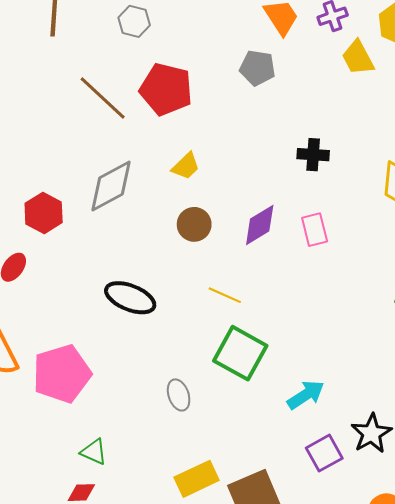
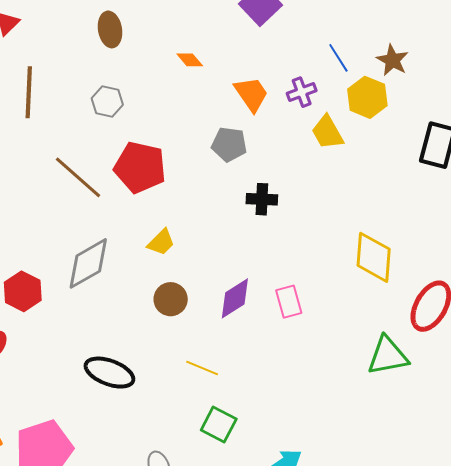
black cross: (313, 155) -> (262, 199), moved
green square: (240, 353) -> (219, 424), size x0.7

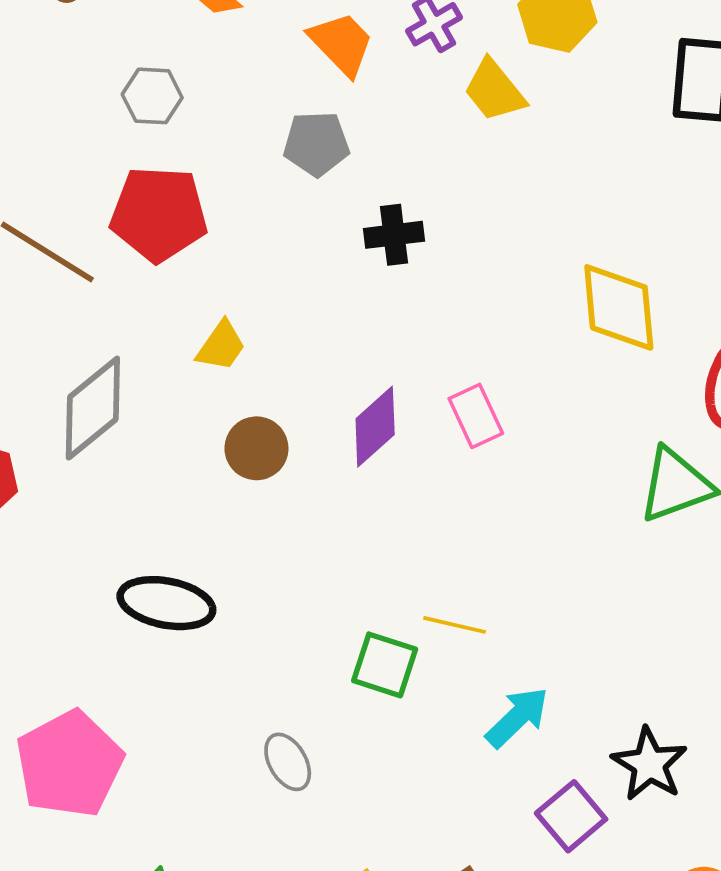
gray hexagon: (107, 101) -> (152, 96), moved
yellow line: (202, 368) -> (455, 625), moved

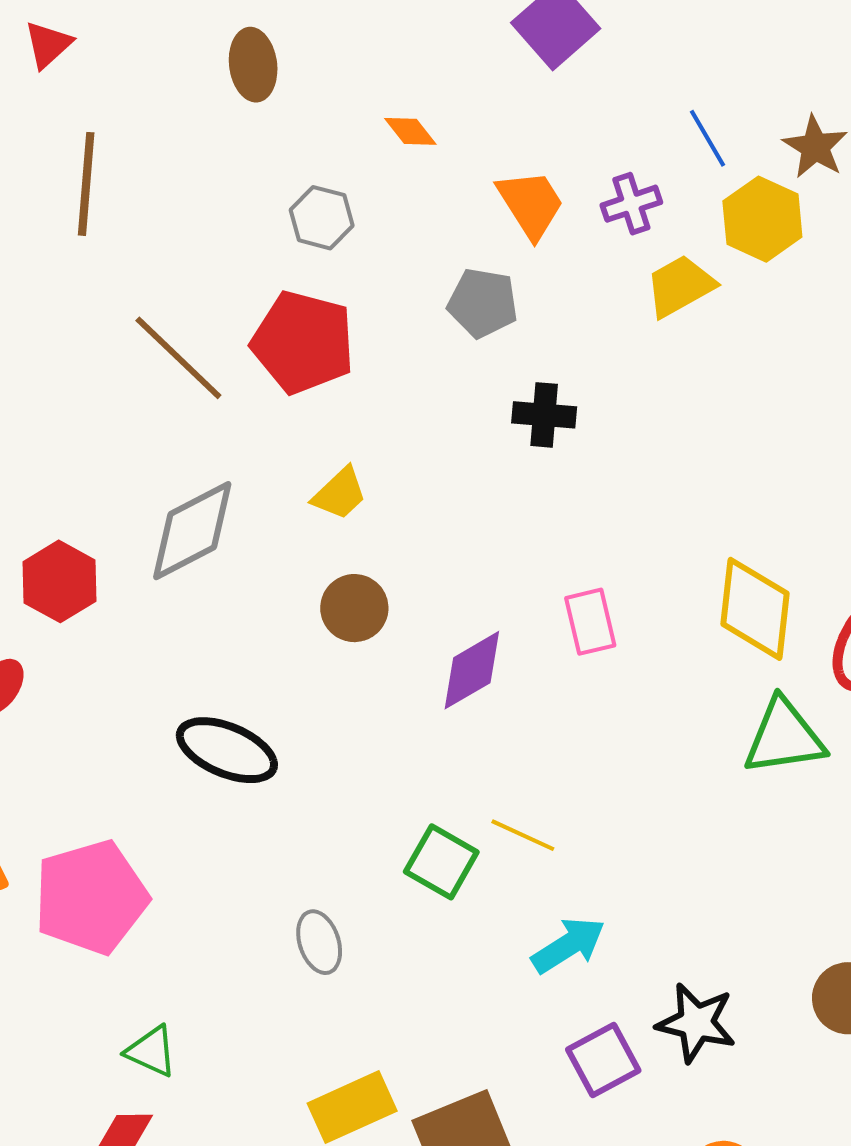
yellow trapezoid: (494, 90) -> (680, 286), turned 88
yellow diamond: (619, 307) -> (755, 609), moved
purple diamond: (375, 427) -> (472, 670), moved
black star: (649, 764) -> (696, 1023), turned -30

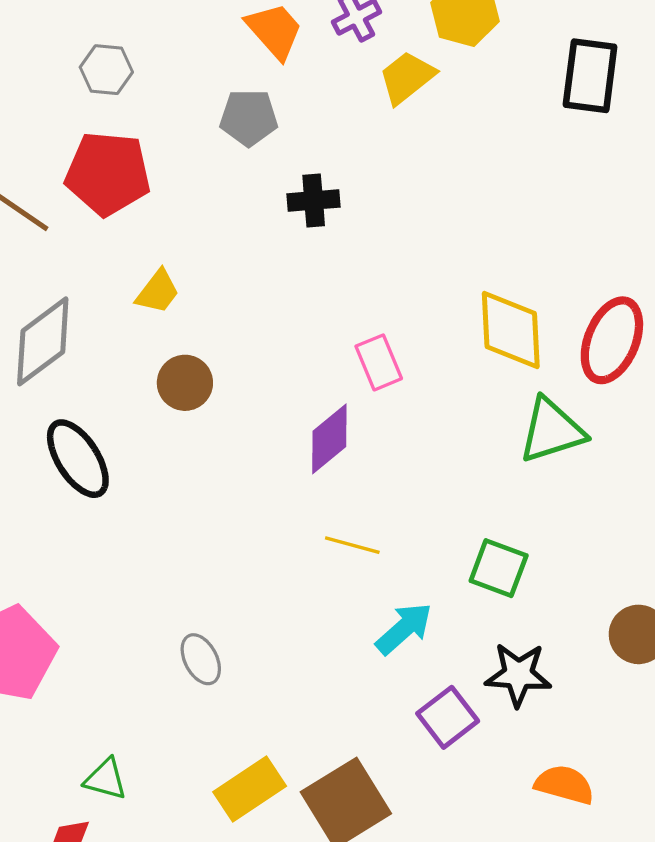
purple diamond: (472, 670) -> (329, 439), moved
black ellipse: (227, 750) -> (78, 459), moved, turned 44
green square: (441, 862) -> (499, 568), moved
green triangle: (151, 1051) -> (106, 779), moved

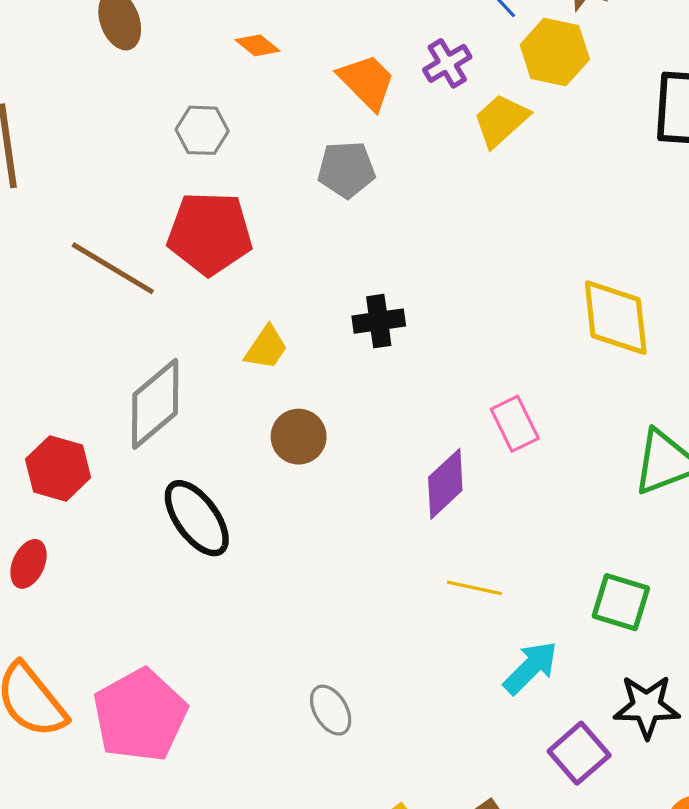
black cross: (314, 200) -> (379, 321), moved
yellow diamond: (511, 330) -> (616, 318), moved
pink rectangle: (379, 362) -> (515, 424), moved

